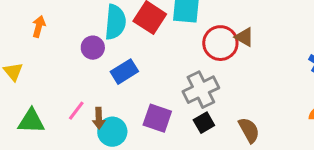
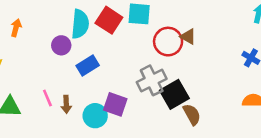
pink line: (76, 111) -> (47, 98), turned -60
black square: (204, 123) -> (174, 94), moved, size x1.6
cyan circle: (112, 132) -> (95, 116), moved

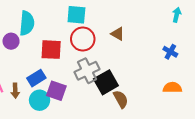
red square: (109, 20) -> (51, 50), moved, turned -30
red circle: (168, 42) -> (83, 39), moved
blue rectangle: (88, 65) -> (36, 78), moved

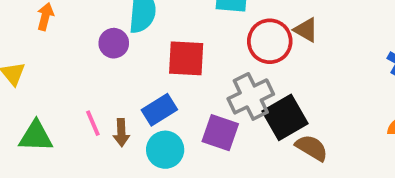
red circle: (83, 39) -> (270, 41), moved
purple square: (56, 91) -> (220, 133), moved
brown semicircle: (121, 99) -> (312, 148), turned -30

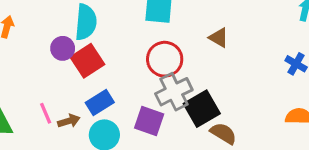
red circle: (270, 41) -> (165, 59), moved
red square: (186, 58) -> (87, 61), moved, turned -36
brown arrow: (121, 133) -> (69, 121), turned -105

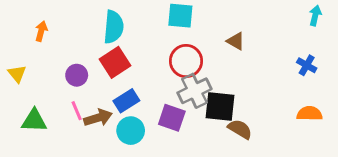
purple circle: (63, 48) -> (77, 75), moved
black square: (202, 109) -> (220, 106), turned 36
brown arrow: (69, 121) -> (98, 118), size x1.4

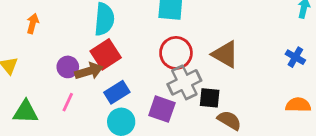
brown triangle: (236, 41) -> (225, 54), moved, size x1.5
black square: (220, 106) -> (210, 98), size x0.7
pink line: (77, 111) -> (68, 102), turned 48
brown arrow: (98, 118) -> (89, 71), moved

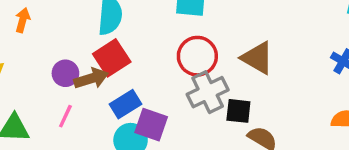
purple square: (162, 109) -> (151, 125), moved

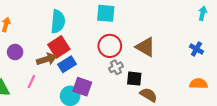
purple circle: (65, 73) -> (15, 52), moved
gray cross: (208, 92) -> (116, 67), size x0.6
blue rectangle: (125, 104) -> (67, 64), moved

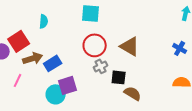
cyan semicircle: (58, 21) -> (44, 21), size x0.6
red square: (59, 47) -> (19, 41), moved
purple square: (82, 87) -> (68, 85), turned -36

